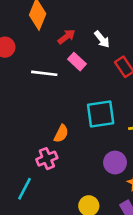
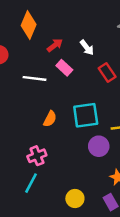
orange semicircle: (61, 134) -> (50, 119), moved
purple circle: (115, 163) -> (99, 146), moved
cyan line: (25, 189) -> (31, 183), moved

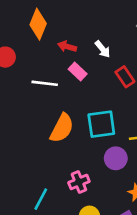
red arrow: (55, 45) -> (67, 47), turned -126
orange semicircle: (50, 119) -> (62, 128), size x1.6
pink cross: (37, 156) -> (79, 182), moved

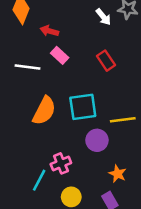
white arrow: (103, 49) -> (103, 17), moved
cyan line: (41, 199) -> (39, 180), moved

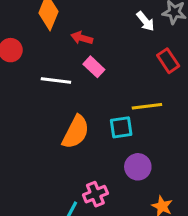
red rectangle: (106, 61) -> (168, 61), moved
cyan square: (83, 107) -> (121, 127), size x0.7
yellow line: (123, 120) -> (147, 106), moved

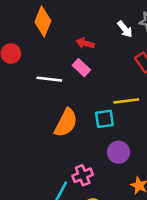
red arrow: (82, 38) -> (85, 43), moved

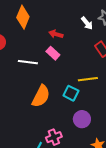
cyan square: (104, 119) -> (71, 93), turned 35

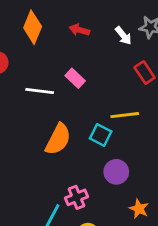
red arrow: (56, 34) -> (79, 30), moved

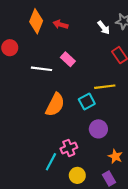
red arrow: (79, 30) -> (60, 24), moved
cyan square: (101, 135) -> (87, 102), turned 35

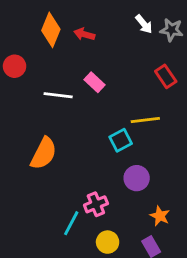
white arrow: (104, 28) -> (144, 24), moved
orange semicircle: (55, 105) -> (44, 153), moved

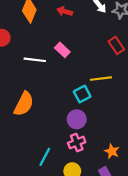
red arrow: (84, 34) -> (65, 11), moved
purple circle: (137, 178) -> (77, 119), moved
pink cross: (96, 204) -> (77, 142), moved

